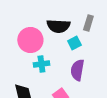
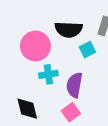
purple semicircle: (77, 70) -> (74, 85), moved

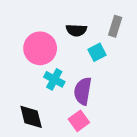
black semicircle: (69, 29) -> (76, 30), size x0.7
cyan cross: (48, 74) -> (54, 79), turned 36

